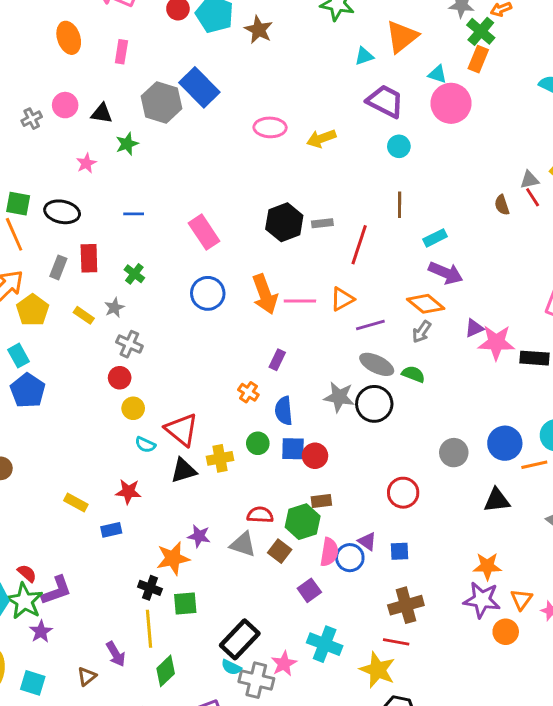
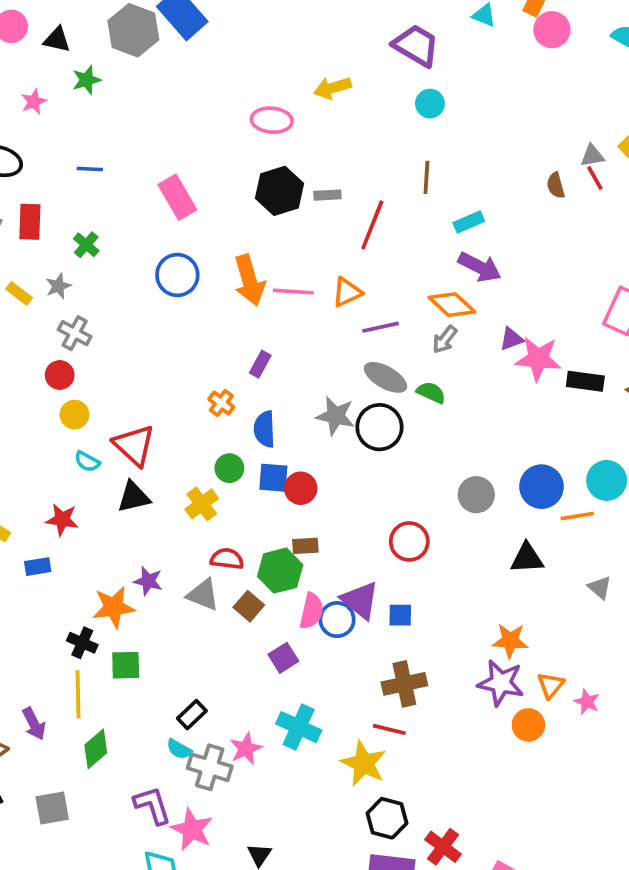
pink circle: (451, 103) -> (552, 30), moved, size x0.7
pink ellipse: (270, 127) -> (272, 120), moved
yellow cross: (220, 458) -> (202, 504), moved, turned -30
purple triangle: (367, 541) -> (360, 600), size x1.6
black rectangle: (240, 639) -> (192, 715), size x0.6

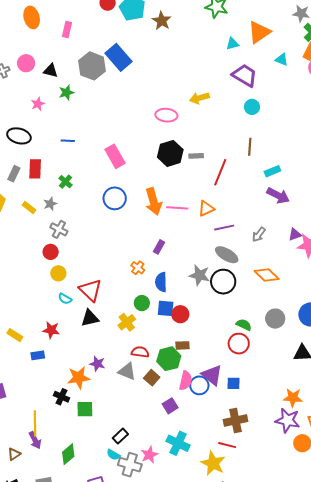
orange diamond: (452, 305) -> (267, 275), moved
green semicircle: (431, 393) -> (244, 325), moved
yellow line: (78, 694) -> (35, 423), moved

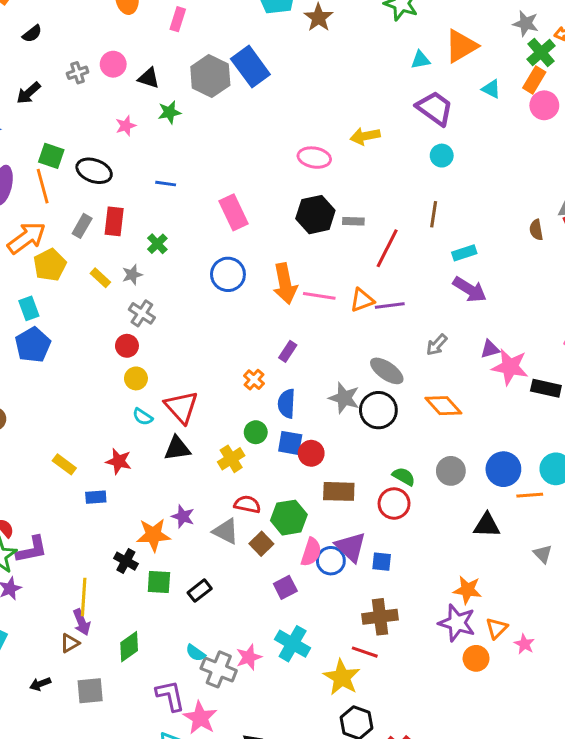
purple line: (224, 228) -> (390, 306), moved
brown rectangle: (183, 345) -> (339, 491), moved, size x1.5
black rectangle: (120, 436) -> (200, 591), moved
brown triangle: (14, 454) -> (70, 643), moved

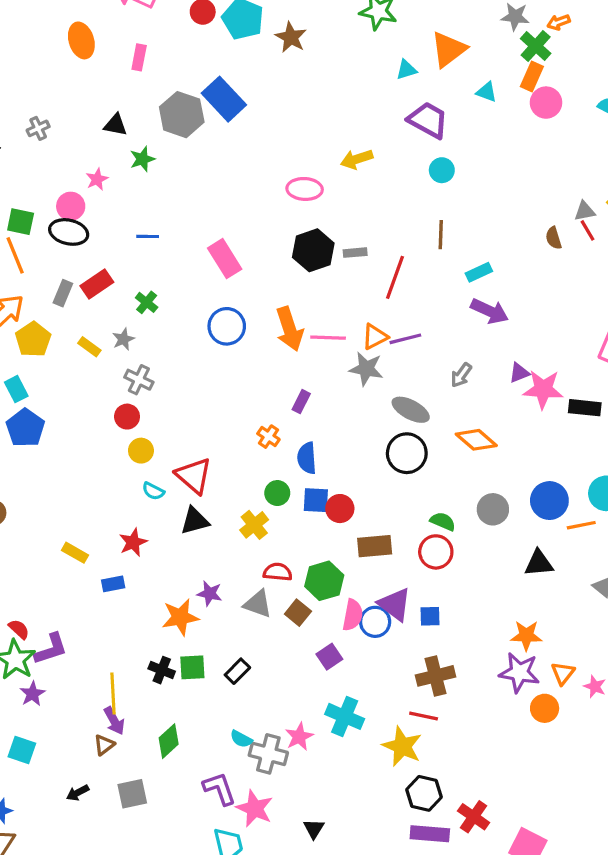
pink circle: (113, 64) -> (71, 206), moved
red rectangle: (114, 221) -> (97, 284), turned 56
gray star: (344, 398) -> (366, 369), moved
red star: (119, 461) -> (133, 542), turned -30
black cross: (126, 561) -> (162, 670), moved

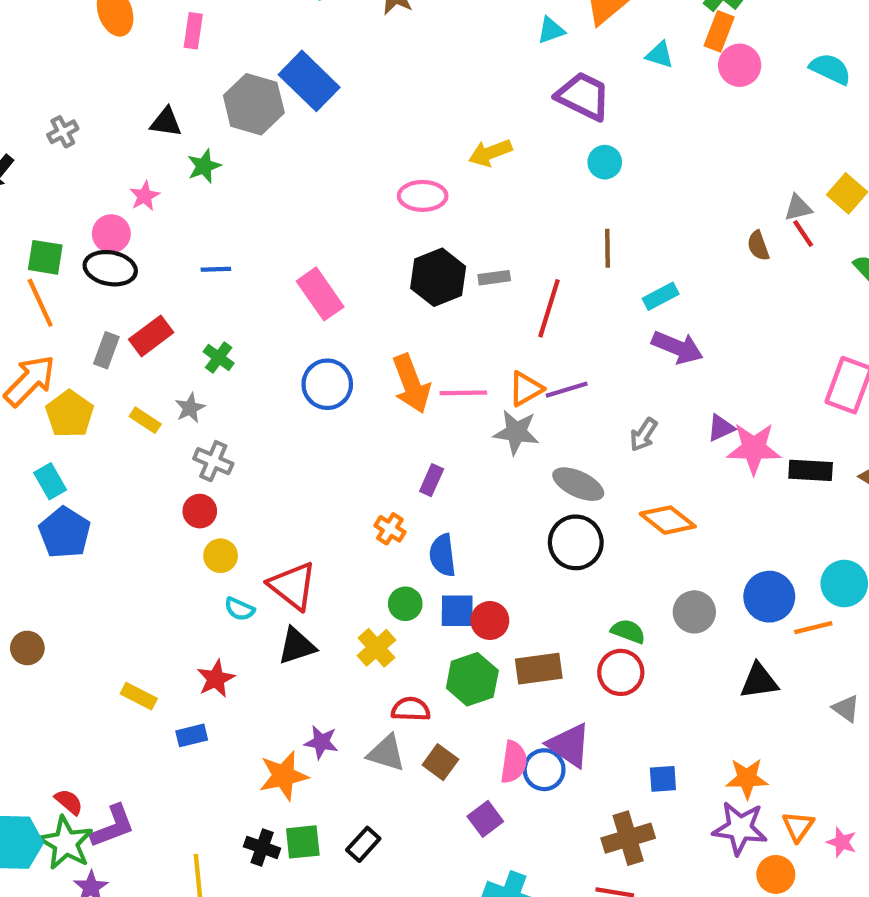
green hexagon: (324, 581) -> (472, 679), moved
blue square: (430, 616) -> (663, 779), moved

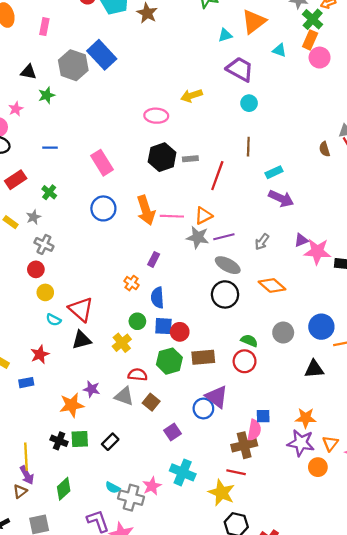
purple line: (567, 390) -> (224, 237), moved
pink semicircle: (514, 762) -> (254, 430), moved

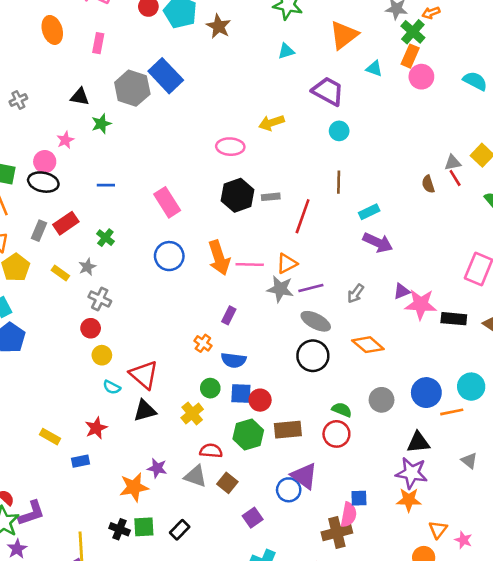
cyan triangle: (225, 35) -> (286, 51), moved
blue semicircle: (157, 298) -> (234, 360), turned -78
purple star: (301, 443) -> (412, 473), moved

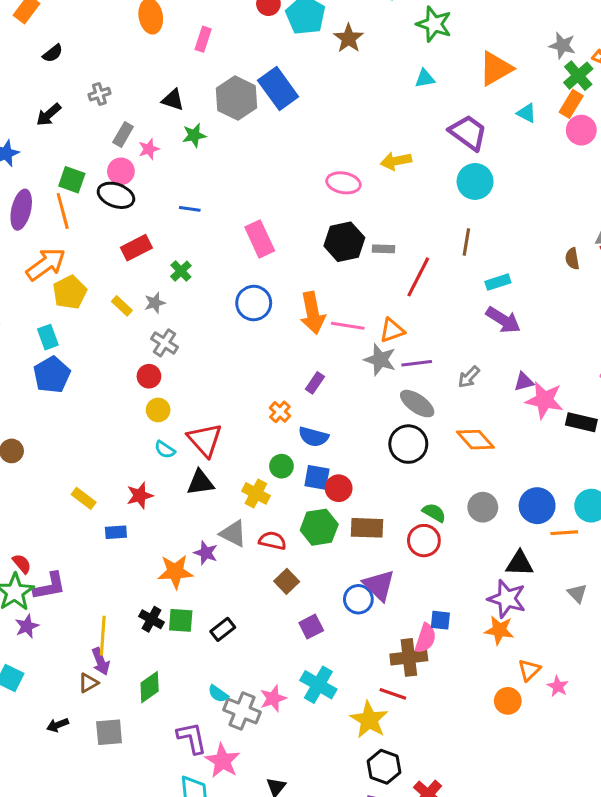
cyan circle: (339, 131) -> (475, 181), size x1.5
gray rectangle: (39, 231) -> (123, 134), moved
yellow cross: (192, 414) -> (256, 493), turned -30
gray triangle: (195, 476) -> (233, 534), moved

